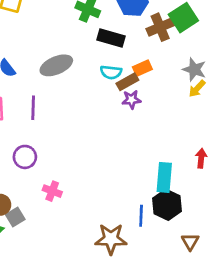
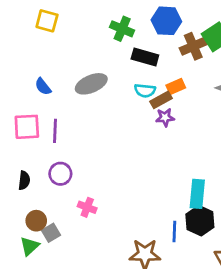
purple line: (33, 108) -> (55, 131), moved

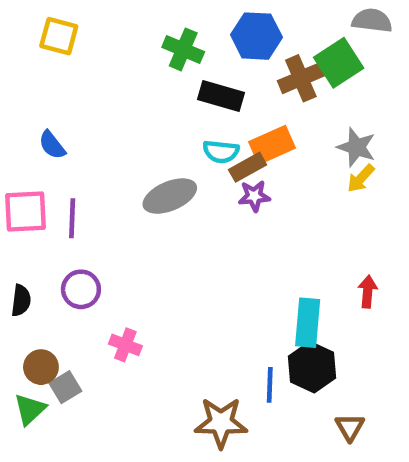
gray ellipse: (91, 84) -> (170, 196), moved
orange rectangle: (176, 87) -> (272, 145), size x1.4

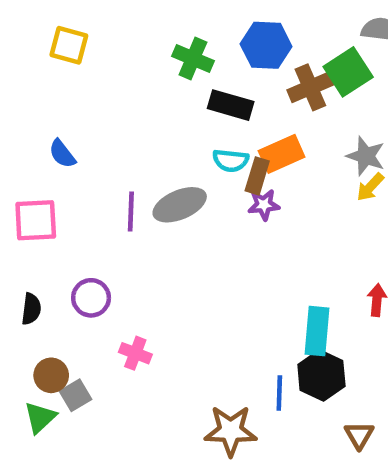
brown rectangle: (248, 167) -> (257, 176), turned -44
purple line: (72, 218) -> (131, 211), moved

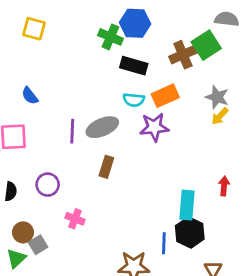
blue hexagon: (266, 45) -> (135, 23), moved
brown rectangle: (257, 176) -> (106, 167), moved
purple star: (264, 205) -> (154, 127), size x1.5

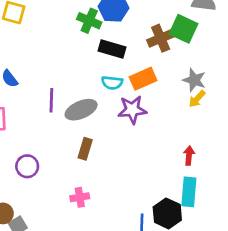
green square: (206, 45) -> (184, 29), turned -32
purple line: (72, 131) -> (51, 100), moved
red arrow: (224, 186) -> (189, 155), moved
cyan rectangle: (187, 205) -> (189, 192), moved
pink cross: (75, 219) -> (80, 197), moved, turned -30

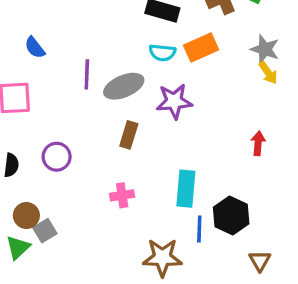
yellow arrow: (197, 99) -> (268, 73), turned -78
purple star: (132, 110) -> (174, 101), moved
cyan rectangle: (189, 192) -> (186, 189), moved

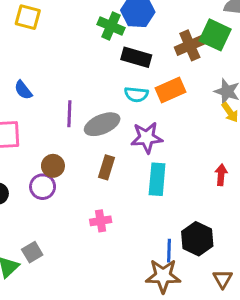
cyan rectangle: (186, 189) -> (157, 179), moved
brown circle: (26, 215) -> (53, 166), moved
brown star: (162, 257) -> (163, 276), moved

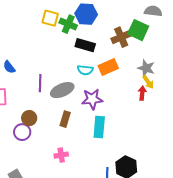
yellow square: (28, 17) -> (50, 18), moved
red arrow: (221, 175) -> (142, 93), moved

